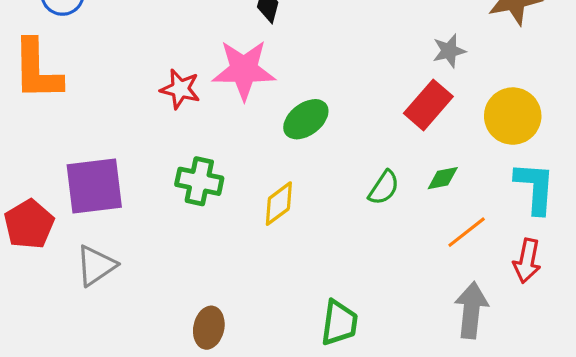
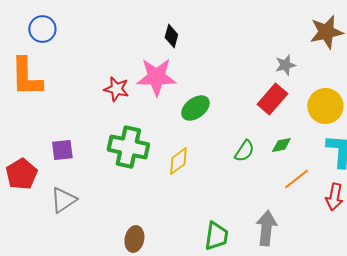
green cross: (199, 181) -> (128, 147), size x1.4
purple square: (94, 186) -> (62, 150), size x0.6
gray arrow: (471, 310) -> (266, 228), moved

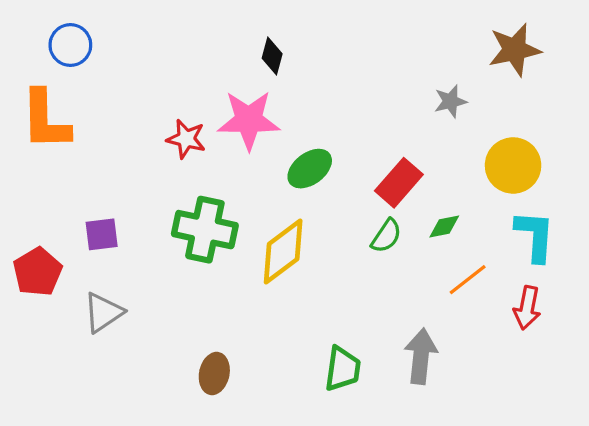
red rectangle: (272, 99) -> (399, 183), moved
yellow diamond: (178, 161) -> (283, 251), size x1.5

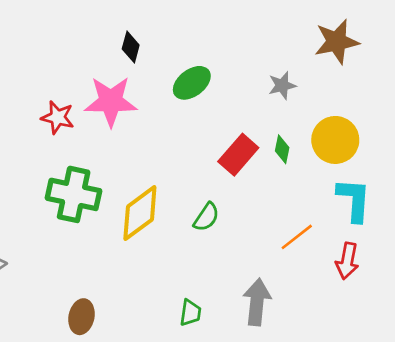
green ellipse: (310, 169) -> (192, 83), moved
green diamond: (444, 226) -> (282, 149), moved, turned -68
green semicircle: (386, 236) -> (206, 217), moved
green trapezoid: (343, 369) -> (190, 313), size x0.7

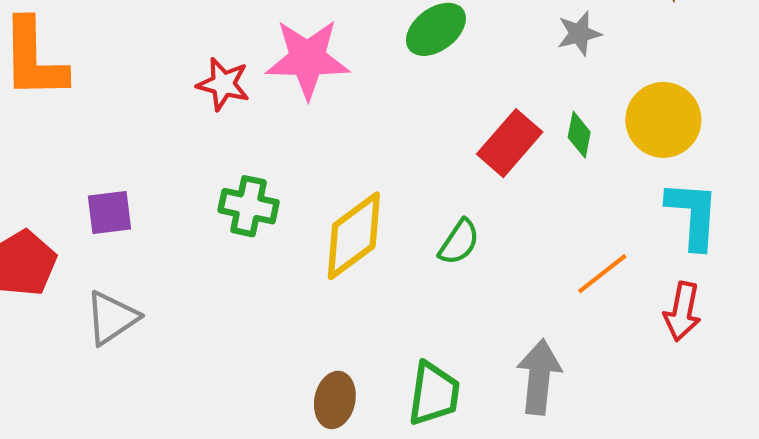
green cross: (74, 194) -> (249, 206), size x0.7
green trapezoid: (190, 313) -> (434, 394), size x1.5
brown ellipse: (82, 317) -> (335, 400), moved

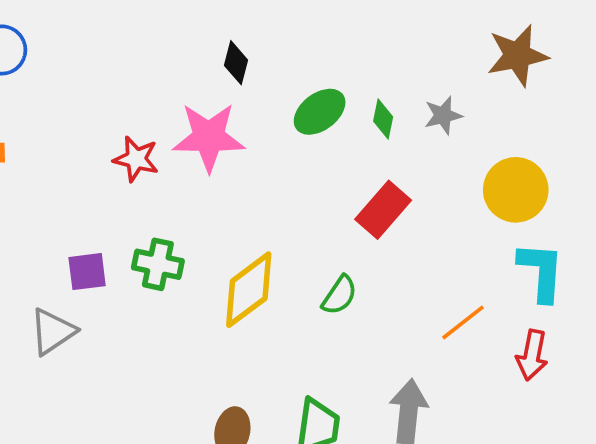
green diamond: (579, 135) -> (383, 119), moved
purple square: (110, 213) -> (87, 272), moved
gray triangle: (112, 318) -> (53, 332), moved

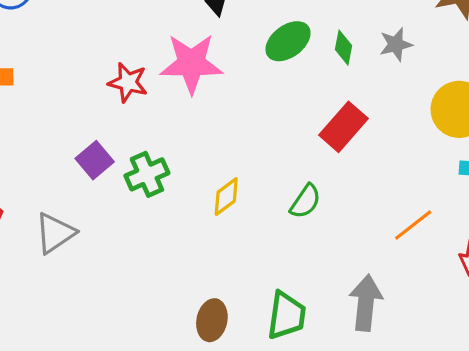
green cross: (158, 264) -> (147, 174), turned -36
purple square: (87, 272) -> (95, 160), moved, turned -33
yellow diamond: (249, 290) -> (226, 197), size x0.6

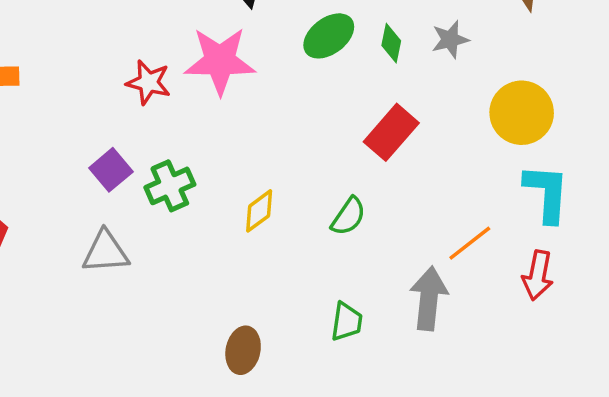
gray triangle: (55, 233) -> (106, 252), moved, turned 30
gray arrow: (366, 303) -> (429, 298), moved
green trapezoid: (286, 315) -> (347, 322), moved, size x0.7

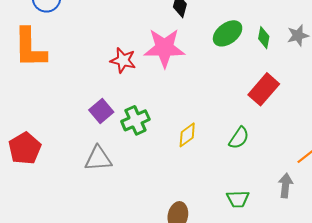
gray arrow: (429, 298) -> (285, 186), size x0.7
green trapezoid: (347, 322) -> (238, 199), turned 80

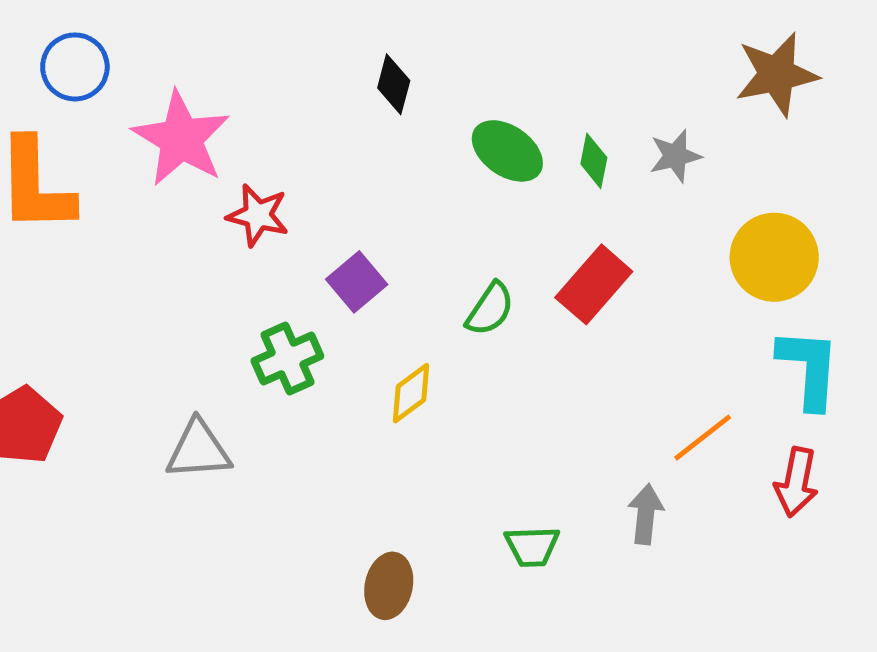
green ellipse: (228, 33) -> (507, 151), turned 72
pink star: (164, 48) -> (181, 139), moved, turned 30
purple square: (101, 111) -> (357, 282), moved
green semicircle: (239, 138) -> (490, 309), moved

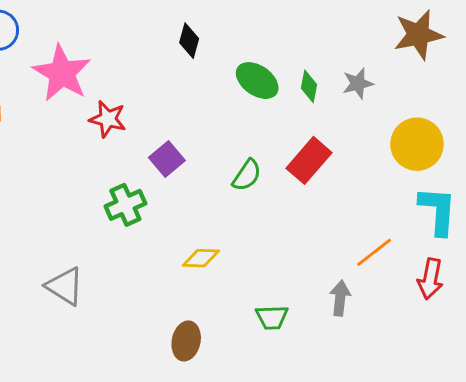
yellow diamond: (411, 393) -> (201, 258), moved, turned 39
gray triangle: (198, 450) -> (65, 286), moved, turned 36

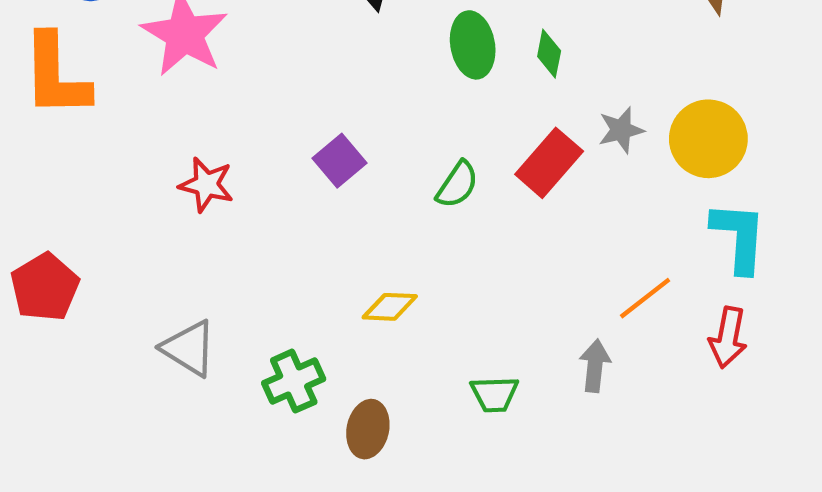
green ellipse: (257, 81) -> (473, 45), turned 45
gray star: (358, 83) -> (621, 130), moved
red star: (108, 119) -> (206, 185), moved
green cross: (125, 205) -> (294, 381), moved

